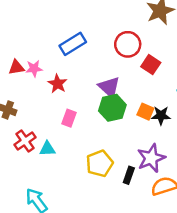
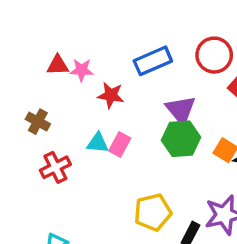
blue rectangle: (73, 44) -> (153, 61), moved
red star: (58, 84) -> (111, 95), turned -30
cyan triangle: (47, 149) -> (98, 143), moved

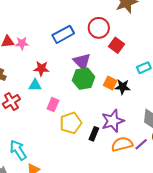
red star: (111, 95) -> (41, 69), moved
pink rectangle: (120, 145) -> (53, 105), moved

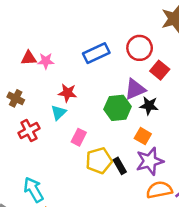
purple triangle: (82, 62) -> (135, 89), moved, turned 48
orange square: (110, 83) -> (143, 136), moved
cyan triangle: (35, 85) -> (59, 113), turned -48
black star: (123, 87) -> (149, 106), moved
black rectangle: (94, 134) -> (120, 166), moved, turned -56

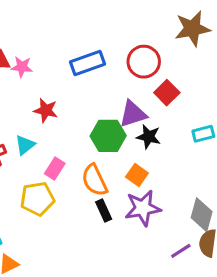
cyan triangle: (59, 113) -> (25, 145), moved
yellow pentagon: (99, 161) -> (37, 199), moved
orange semicircle: (159, 190) -> (95, 180), moved, turned -110

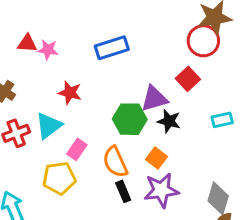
red circle: (144, 62) -> (203, 41), moved
cyan triangle: (25, 145) -> (49, 126), size x1.4

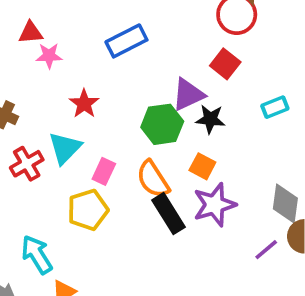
red triangle: (27, 43) -> (31, 33), moved
red star: (70, 93) -> (84, 104), turned 30
black rectangle: (123, 191) -> (168, 214), size x1.5

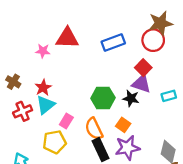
red triangle: (31, 33) -> (67, 38), moved, size x1.6
blue rectangle: (126, 41) -> (113, 43), moved
purple triangle: (188, 94) -> (141, 84), moved, turned 36
red star: (84, 104) -> (43, 88), moved

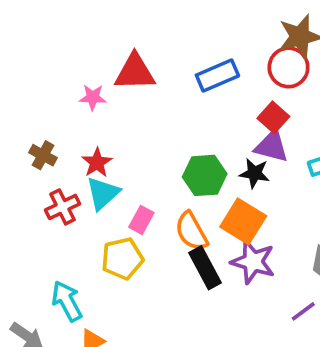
orange square: (123, 125) -> (243, 221), size x1.6
purple star: (127, 148) -> (253, 262), turned 30

